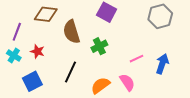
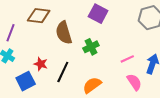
red star: (37, 51) -> (41, 64), moved
pink semicircle: (127, 82) -> (134, 82), moved

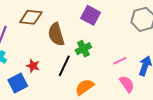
black line: (63, 72) -> (64, 66), moved

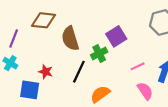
purple square: (91, 15) -> (116, 36), moved, turned 30
blue square: (18, 83) -> (30, 90), turned 36

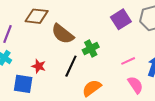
purple square: (116, 36) -> (121, 19), moved
brown semicircle: (70, 39) -> (63, 34), turned -35

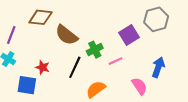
purple square: (121, 19) -> (129, 35), moved
pink line: (128, 61) -> (115, 61), moved

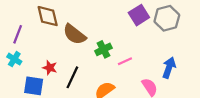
brown diamond: (40, 17) -> (48, 16), turned 70
purple square: (129, 35) -> (139, 15), moved
black line: (75, 67) -> (72, 77), moved

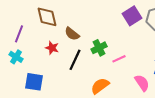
brown semicircle: (74, 34) -> (72, 34), size x0.7
red star: (50, 68) -> (52, 48), moved
black line: (72, 77) -> (75, 60), moved

